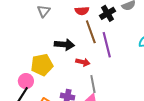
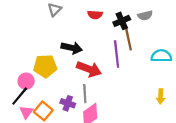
brown line: (91, 32) -> (128, 38), moved
red arrow: (83, 62) -> (89, 69), size x1.6
gray line: (93, 84) -> (85, 94), moved

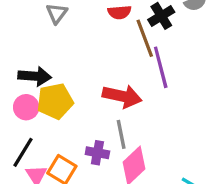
brown line: (128, 38) -> (145, 38), moved
black arrow: (72, 48) -> (35, 76), moved
pink circle: (26, 81) -> (26, 107), moved

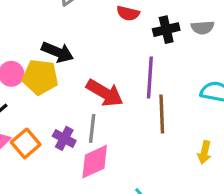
brown line: (145, 38) -> (162, 114), moved
black arrow: (35, 76) -> (58, 52), moved

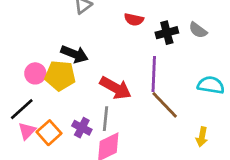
gray semicircle: (203, 28) -> (198, 30), turned 42
brown line: (162, 114) -> (165, 105), turned -40

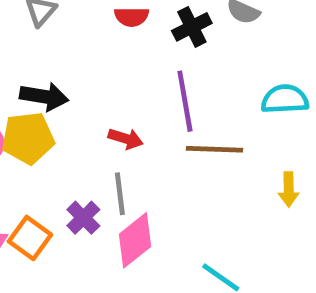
red arrow: (116, 88) -> (126, 139), size x0.6
brown line: (165, 105) -> (214, 149), turned -32
purple cross: (82, 128) -> (83, 218), turned 30

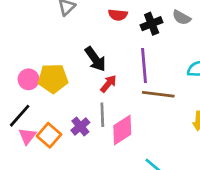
black arrow: (44, 97) -> (95, 59), moved, turned 40
red arrow: (126, 139) -> (108, 84), turned -72
pink diamond: (135, 240) -> (122, 130), moved

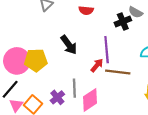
black cross: (152, 24) -> (123, 21), moved
pink circle: (29, 79) -> (17, 61), size x1.6
red arrow: (108, 84) -> (97, 65), moved

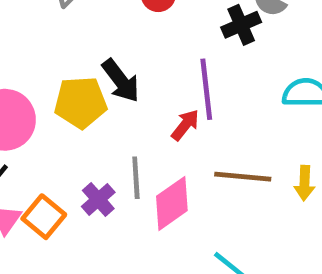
yellow pentagon: (36, 60) -> (81, 102), moved
brown line: (118, 72) -> (243, 177), moved

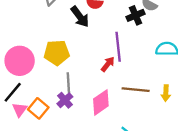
black arrow: (121, 81) -> (80, 17), moved
gray line: (136, 178) -> (68, 83), moved

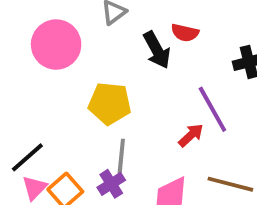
purple line: (118, 47) -> (212, 109), turned -32
pink circle: (20, 61) -> (56, 45), moved

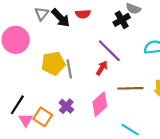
black arrow: (157, 50) -> (61, 18), moved
gray line: (121, 156) -> (69, 69), moved

